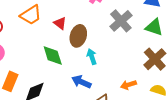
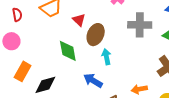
gray cross: (121, 21) -> (140, 25), turned 35

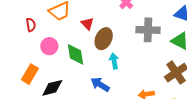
red semicircle: (17, 15) -> (31, 25), moved
pink circle: (11, 41) -> (49, 46), moved

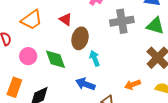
red triangle: (87, 24) -> (66, 19), moved

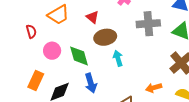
brown ellipse: (80, 38) -> (105, 37), turned 60
blue arrow: (85, 84) -> (91, 83), moved, turned -132

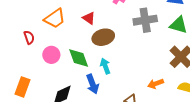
cyan arrow: (118, 58) -> (105, 66), moved
orange rectangle: (36, 80) -> (23, 87), moved

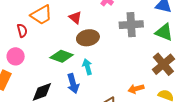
red semicircle: (29, 37) -> (22, 31), moved
pink circle: (51, 55) -> (16, 56), moved
green diamond: (79, 58) -> (62, 56), turned -55

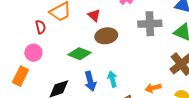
cyan arrow: (87, 67) -> (112, 79), moved

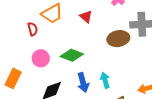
brown ellipse: (106, 36) -> (118, 39), moved
pink circle: (33, 53) -> (41, 58), moved

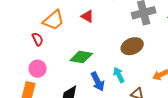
brown ellipse: (118, 39) -> (132, 46), moved
pink circle: (41, 58) -> (38, 69), moved

